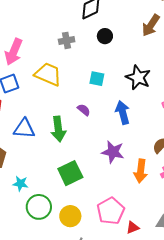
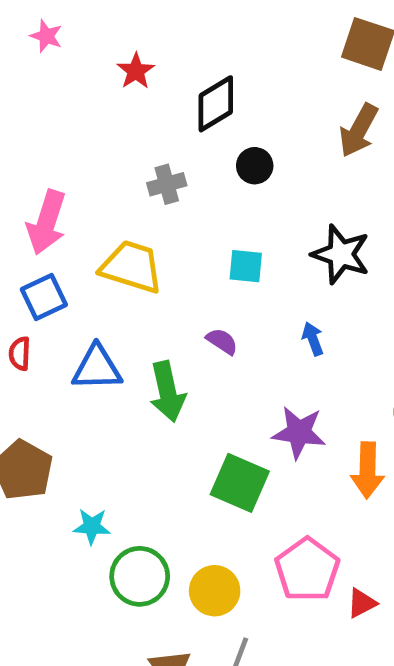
blue arrow: (123, 113) -> (313, 339), size x0.6
blue triangle: (24, 129) -> (97, 368), moved
green square: (70, 173) -> (240, 483), moved, turned -35

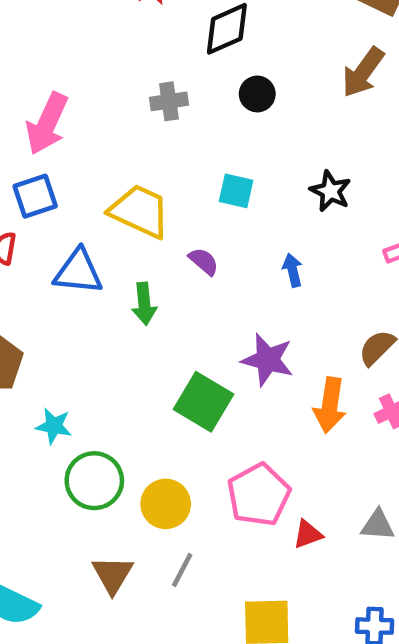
black star: (341, 254) -> (330, 191), size x0.7
yellow trapezoid: (132, 267) -> (140, 211), moved
green arrow: (167, 392) -> (144, 304), size x0.7

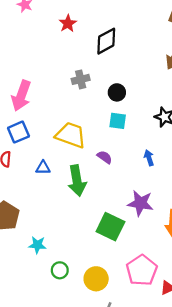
black circle: (257, 94) -> (117, 92), moved
blue triangle: (78, 272) -> (43, 168), size x0.6
green arrow: (144, 304) -> (77, 181), size x1.5
green circle: (94, 481) -> (60, 270), size x0.6

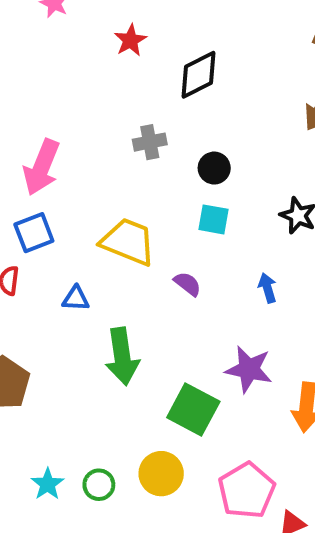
green arrow: (77, 181) -> (122, 356), moved
cyan star: (37, 245) -> (48, 484), moved, turned 30
yellow circle: (96, 279) -> (161, 474), moved

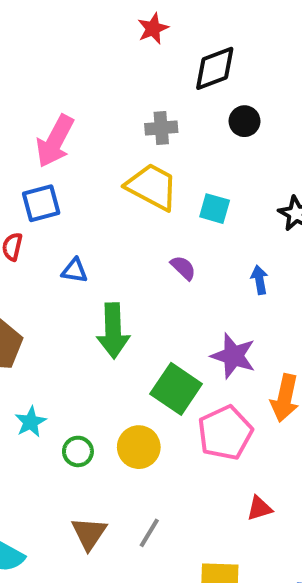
black circle: (214, 168) -> (244, 121), moved
yellow trapezoid: (128, 242) -> (152, 187), moved
cyan star: (48, 484) -> (31, 422), moved
pink pentagon: (247, 490) -> (225, 433), moved

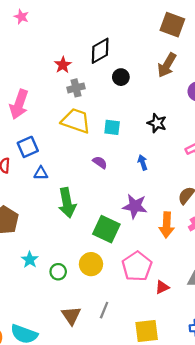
red star: (153, 28) -> (63, 65), moved
blue square: (41, 203) -> (28, 147), moved
pink pentagon: (225, 433) -> (137, 266), moved

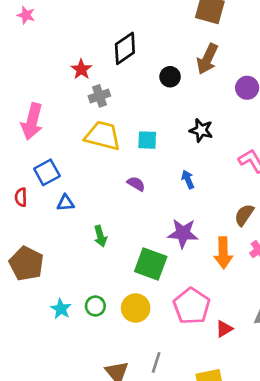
black circle: (121, 77) -> (170, 77), moved
green arrow: (67, 203) -> (100, 236), size x0.6
green circle: (58, 272) -> (95, 306), moved

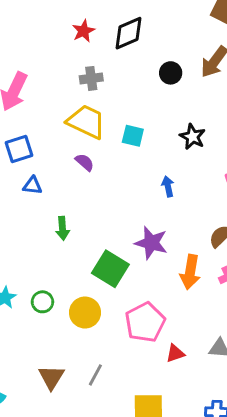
red star: (81, 69) -> (84, 31), moved
purple semicircle: (136, 184) -> (85, 162), moved

